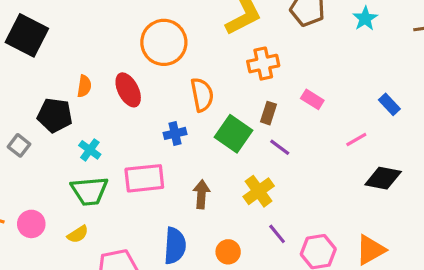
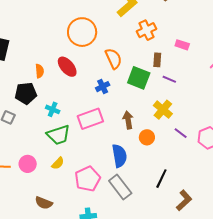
orange circle: (228, 252) -> (147, 137), moved

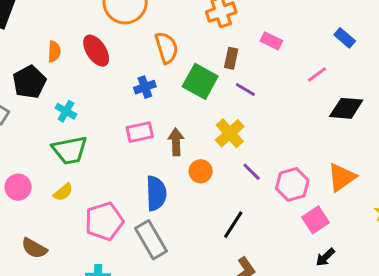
black pentagon: (26, 93) -> (29, 82), turned -30
pink rectangle: (90, 119) -> (140, 132), moved, size x0.7
black line: (161, 179) -> (233, 225), moved

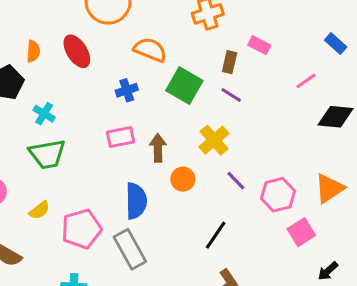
orange semicircle: (167, 48) -> (150, 50), turned -52
brown rectangle: (231, 58) -> (230, 62), moved
yellow semicircle: (63, 192) -> (39, 210), moved
black arrow: (325, 257) -> (328, 271), moved

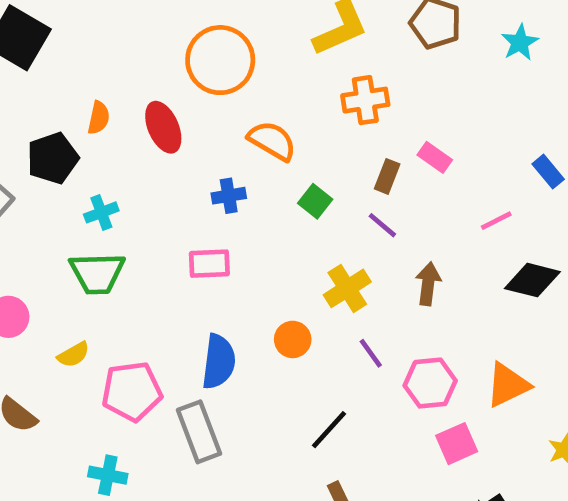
green square: (184, 86) -> (315, 201), size x0.6
cyan cross: (44, 114) -> (101, 212), turned 30
brown arrow: (158, 148) -> (428, 284), moved

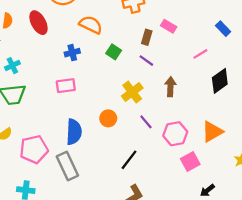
black diamond: (532, 280) -> (220, 81), turned -45

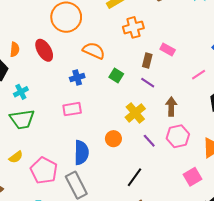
pink hexagon: (175, 134) -> (178, 136), moved
pink pentagon: (34, 149) -> (44, 170), turned -30

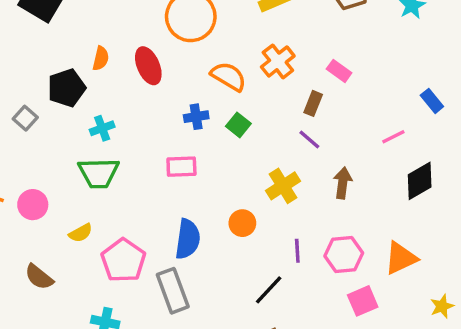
orange cross: (133, 27) -> (278, 61), moved, turned -30
pink rectangle: (168, 49) -> (339, 71), moved
green square: (116, 75) -> (238, 125), moved
pink hexagon: (178, 136) -> (344, 254), moved
purple line: (149, 141) -> (297, 251), moved, turned 32

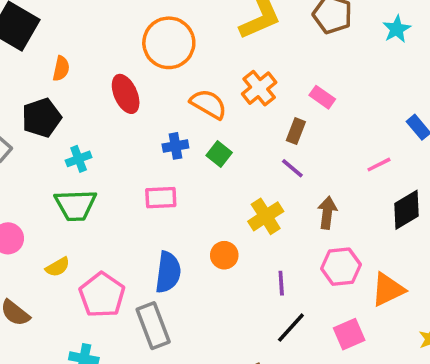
orange semicircle: (101, 58) -> (61, 69), moved
pink hexagon: (344, 254) -> (341, 267), moved
black line: (269, 290) -> (291, 328), moved

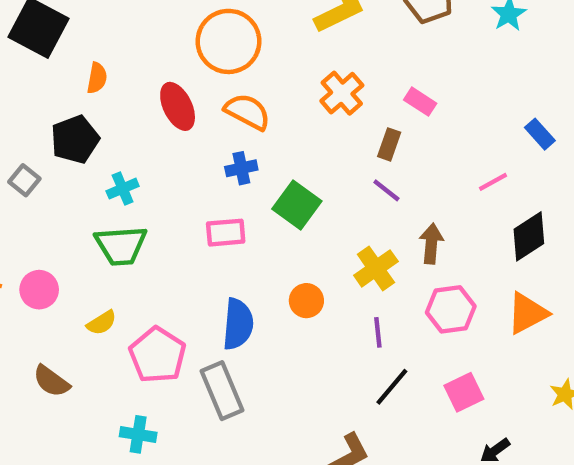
orange semicircle: (208, 104) -> (247, 112), moved
green square: (219, 154) -> (297, 205), moved, size x1.5
yellow cross: (266, 216) -> (376, 268), moved
orange triangle: (388, 290) -> (527, 313), moved

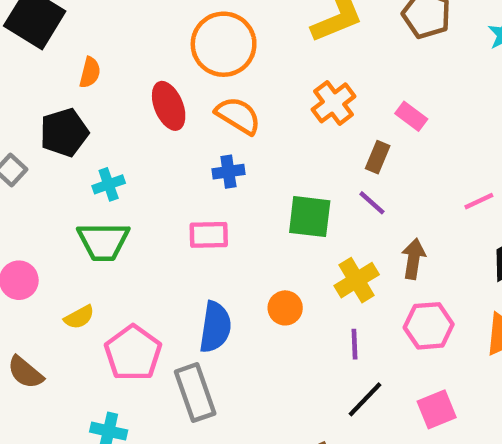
green square: (297, 205) -> (310, 217), moved, turned -33

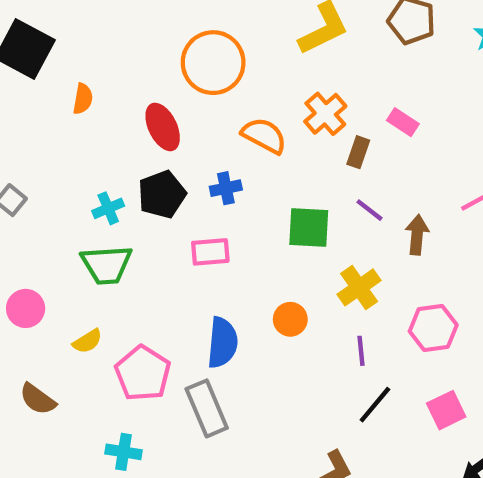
orange semicircle: (238, 116) -> (264, 136), moved
black pentagon: (64, 132) -> (162, 194), moved
brown rectangle: (378, 157) -> (358, 152), moved
brown arrow: (413, 259) -> (417, 235), moved

